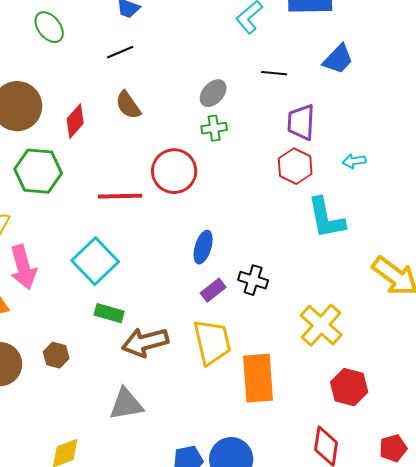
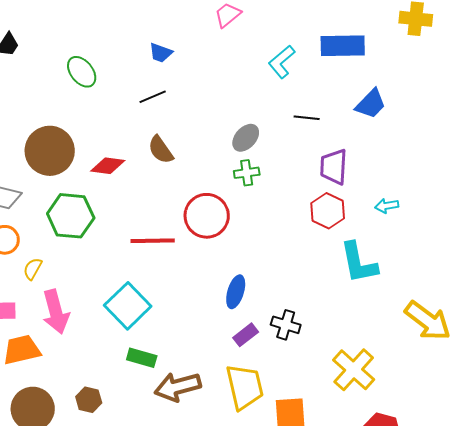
red diamond: (75, 121) -> (108, 166), turned 56

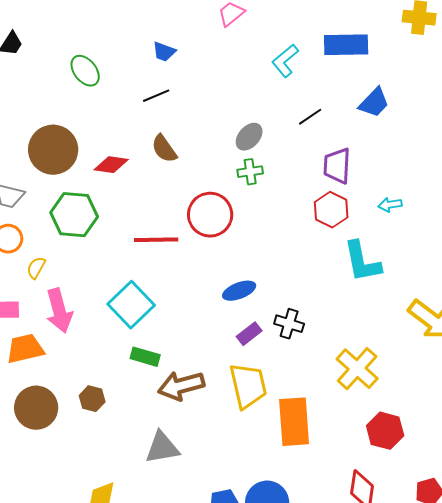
black line: (307, 118) -> (310, 117), turned -40
blue ellipse: (236, 292) -> (239, 291), turned 52

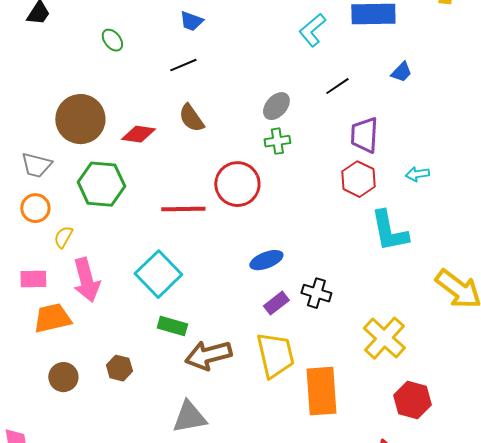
green ellipse: (85, 71) -> (112, 40), size x0.7
blue trapezoid: (374, 103) -> (401, 72), size x0.7
brown circle: (36, 408) -> (63, 377), size x0.7

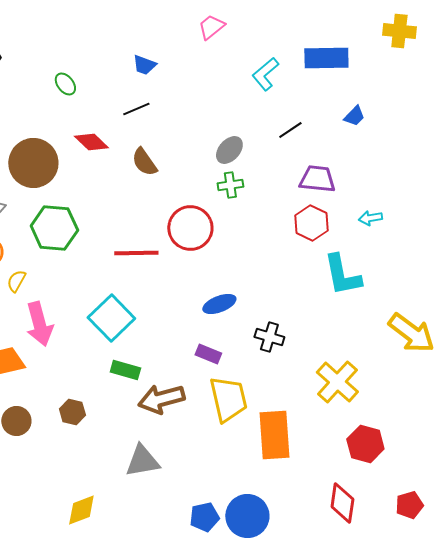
red diamond: (138, 134) -> (91, 142), moved, turned 36
purple trapezoid: (364, 135) -> (317, 179), turned 93
purple rectangle: (276, 303) -> (208, 354), moved, turned 60

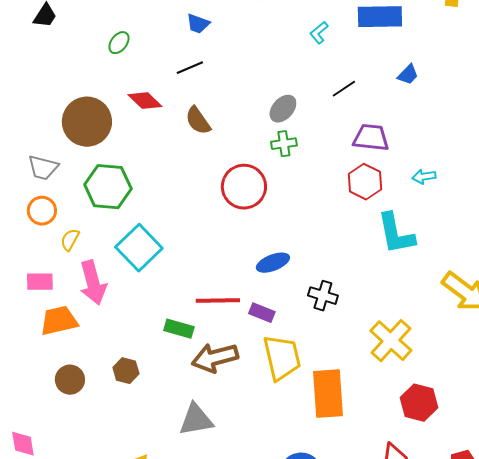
cyan L-shape: (265, 74) -> (319, 33), size x0.7
green ellipse: (65, 84) -> (119, 43), turned 75
red line: (136, 253) -> (218, 301), moved
cyan square: (111, 318) -> (139, 248), moved

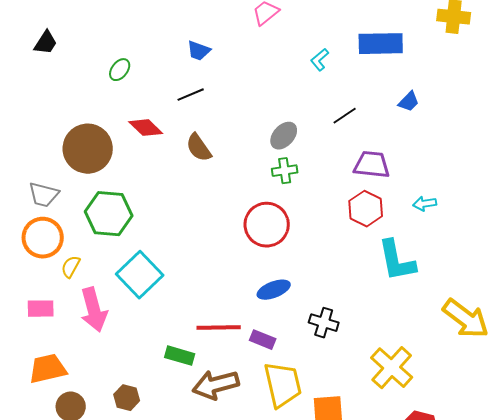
red circle: (244, 187) -> (267, 225), moved
orange circle: (42, 211) -> (43, 238), size x1.4
orange trapezoid: (59, 321) -> (48, 369), moved

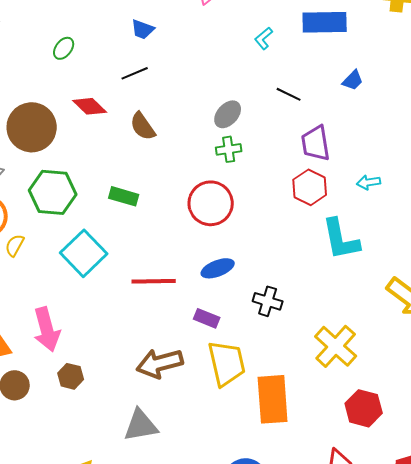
black line: (345, 116) -> (289, 94), turned 60
purple trapezoid: (372, 165) -> (316, 143), turned -105
pink arrow: (94, 310) -> (47, 329), moved
red line: (219, 328) -> (154, 281), moved
green rectangle: (180, 356) -> (124, 196), moved

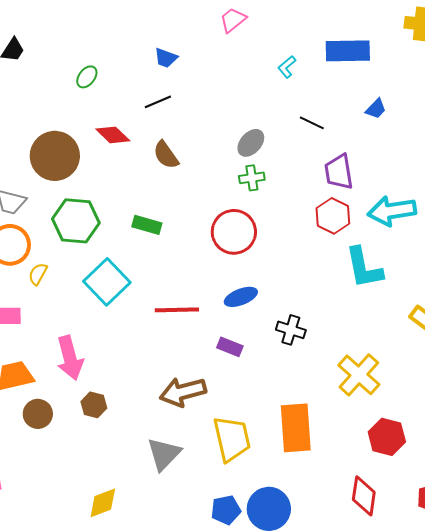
cyan arrow: (369, 182) -> (392, 211), size x2.0
yellow trapezoid: (227, 363) -> (232, 439), moved
gray triangle: (141, 425) -> (164, 454), turned -36

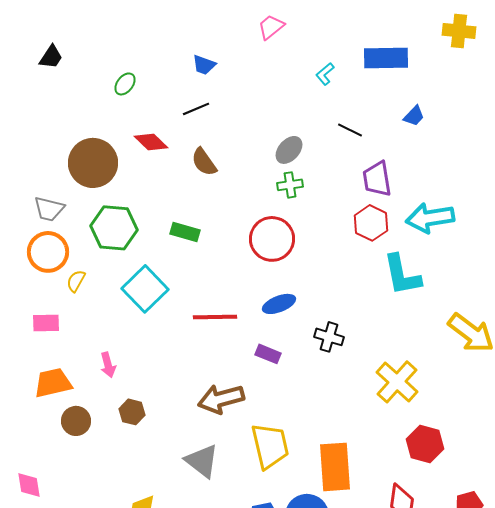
pink arrow: (70, 358) -> (108, 365), size x0.6
orange rectangle: (296, 428) -> (335, 467), moved
gray triangle: (164, 454) -> (202, 461), turned -36

